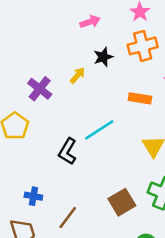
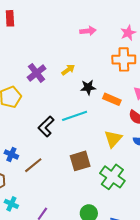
black star: (103, 57) -> (88, 87), moved
brown square: (122, 202) -> (80, 161), moved
brown line: (68, 218) -> (33, 165), moved

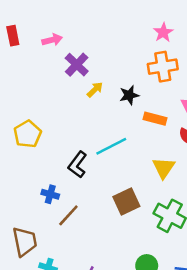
pink arrow: (88, 31) -> (52, 40), moved
purple cross: (37, 73) -> (77, 65), moved
black star: (88, 87) -> (129, 95), moved
blue cross: (11, 154) -> (50, 194), moved

